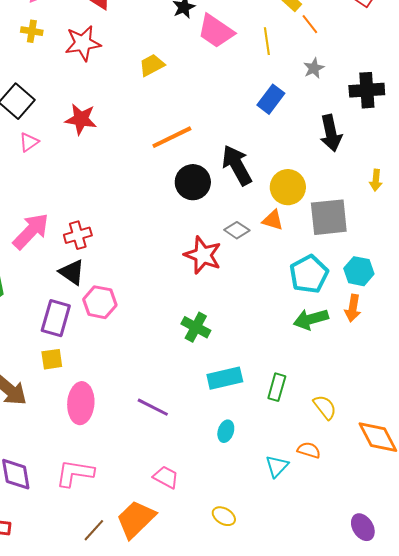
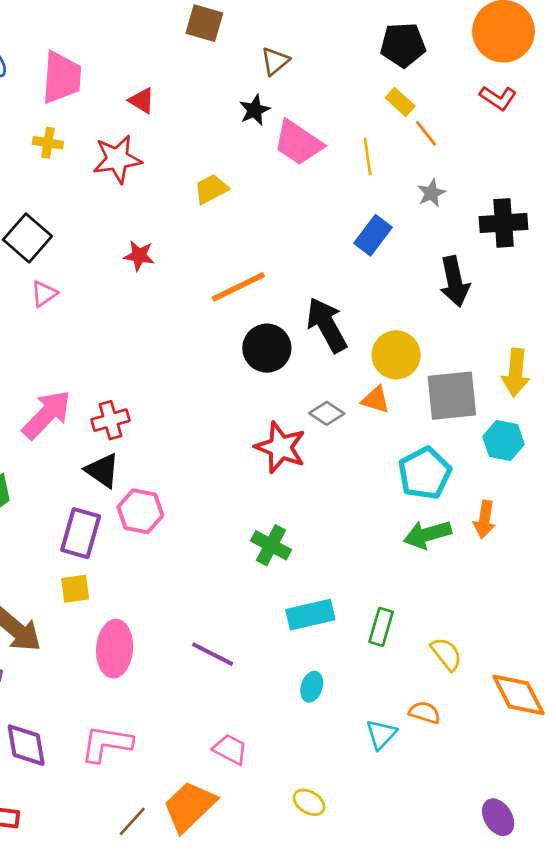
red star: (81, 119) -> (139, 256), moved, size x0.7
yellow arrow: (376, 180) -> (516, 373), moved, size x1.6
cyan hexagon: (359, 271) -> (503, 441), moved

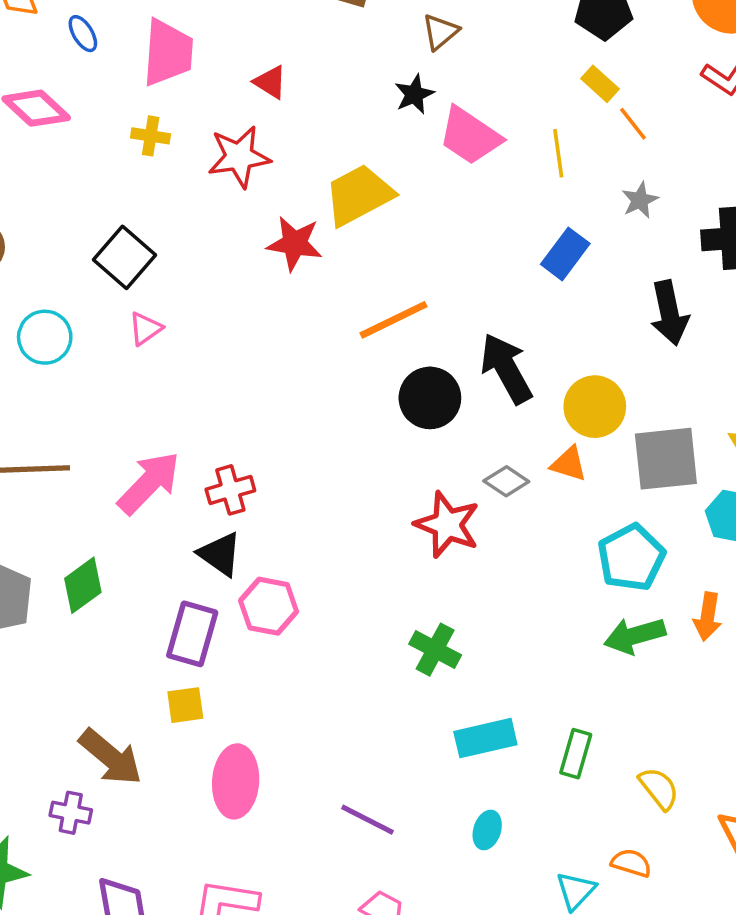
yellow trapezoid: (211, 189) -> (359, 195), size x1.6
red star: (139, 256) -> (295, 243), moved, size x1.4
purple line: (212, 654) -> (367, 820), moved

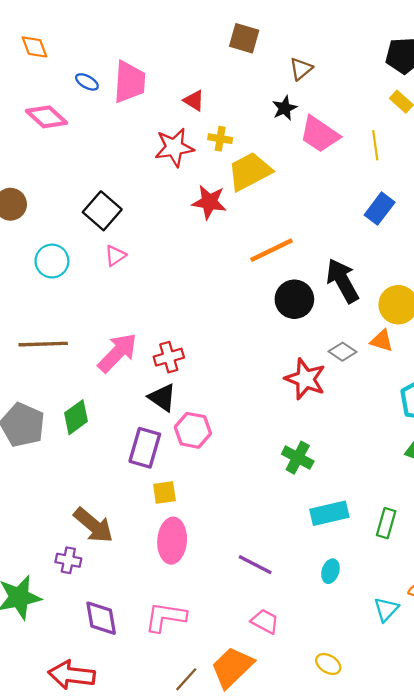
blue ellipse: (83, 34) -> (87, 82), moved, turned -30
yellow cross: (151, 136) -> (220, 139), moved
yellow square: (185, 705) -> (164, 493), moved

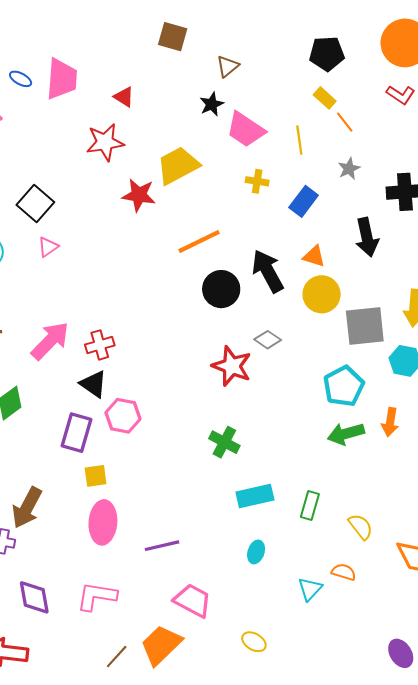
yellow cross: (220, 139) -> (257, 181), moved
orange triangle: (382, 341) -> (314, 256), moved
brown arrow: (93, 525) -> (27, 508), turned 78
purple line: (255, 565) -> (162, 546), moved, turned -40
pink trapezoid: (265, 621) -> (193, 601), size x1.4

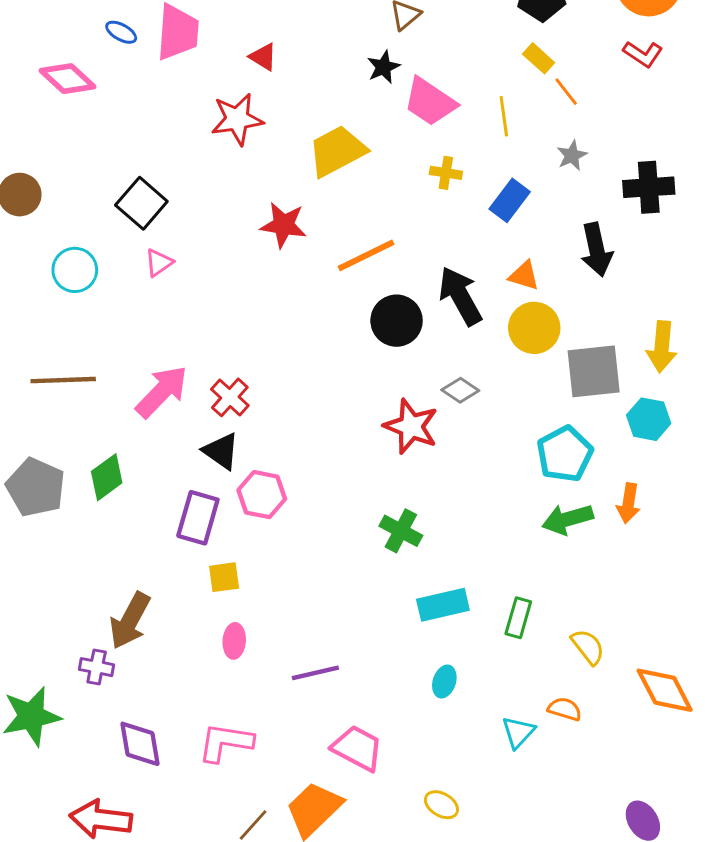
red star: (139, 195) -> (283, 225), moved
red cross: (100, 345) -> (230, 397), turned -32
pink ellipse: (103, 522) -> (234, 641), size x0.6

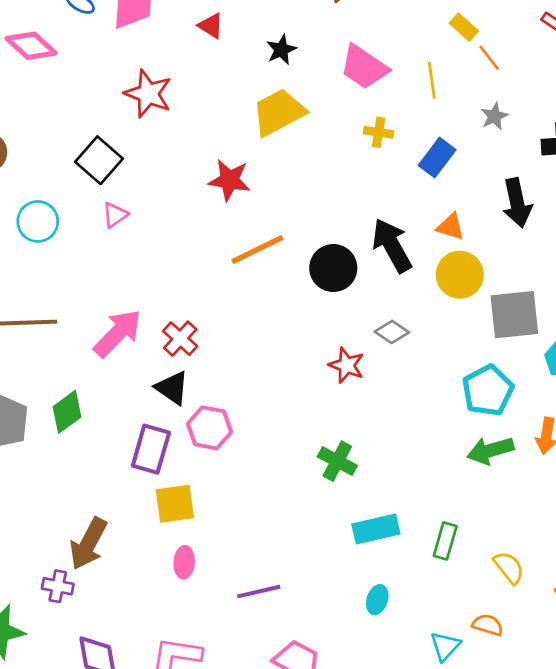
black star: (383, 67) -> (281, 50), moved
red star: (237, 119) -> (148, 94), moved, turned 30
orange line: (366, 255) -> (257, 249), moved
red star: (411, 426) -> (347, 365), size x0.7
yellow square: (224, 577) -> (175, 504), size x1.4

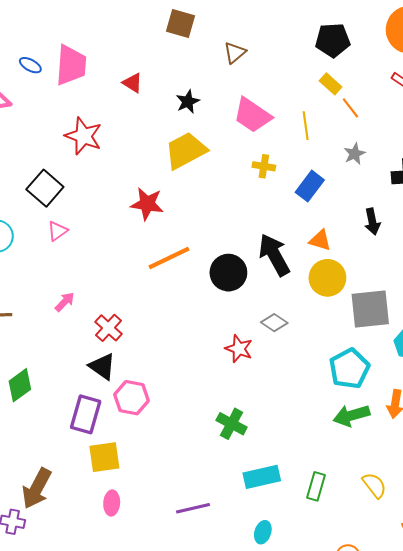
black arrow: (517, 203) -> (372, 222), size x0.7
pink arrow: (118, 333) -> (65, 302), moved, size x0.5
yellow semicircle: (509, 568) -> (374, 485), moved
purple line: (259, 592) -> (193, 508), moved

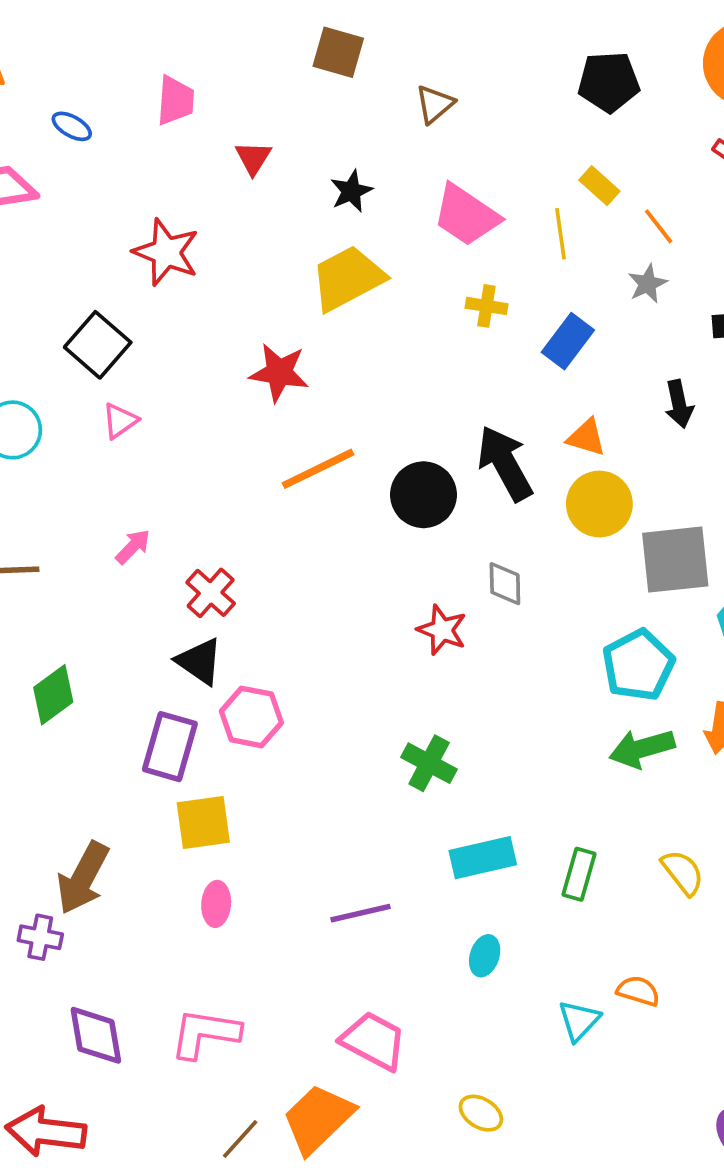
pink trapezoid: (71, 65) -> (175, 100), moved, size x0.7
red triangle: (133, 83) -> (253, 158), turned 30
yellow rectangle: (331, 84) -> (599, 186), moved
orange line: (350, 108) -> (659, 226), moved
gray diamond: (274, 323) -> (505, 584), turned 55

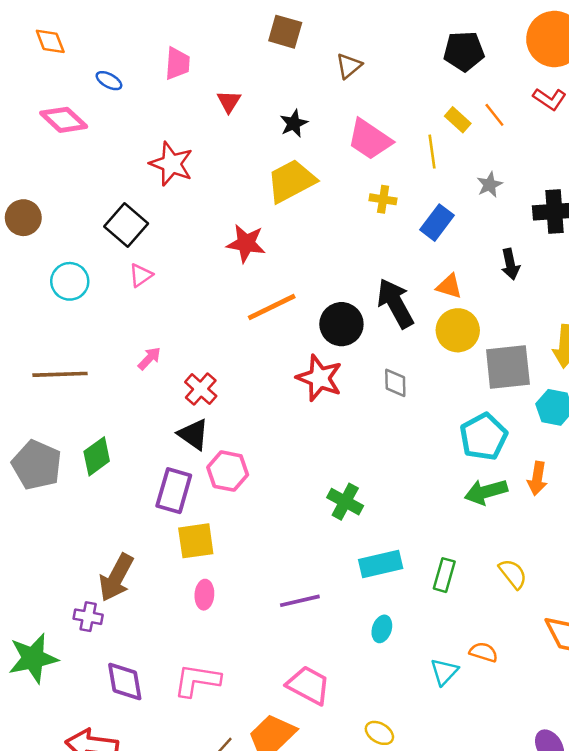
orange line: (659, 226) -> (494, 115), moved
red star: (442, 630) -> (319, 378), moved, size x1.4

